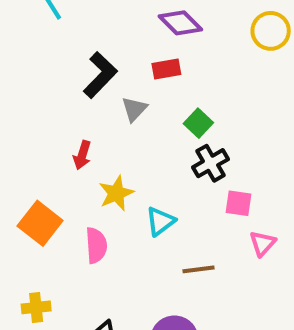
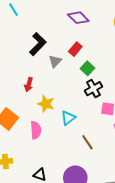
red rectangle: (166, 69) -> (75, 49), moved, turned -40
yellow star: (116, 193) -> (46, 104), turned -30
brown line: (198, 269) -> (87, 142), turned 63

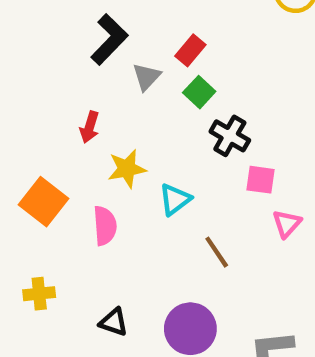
green square: (87, 68) -> (199, 92), moved
black cross: (94, 89) -> (230, 136), turned -30
yellow star: (46, 104) -> (127, 169), turned -30

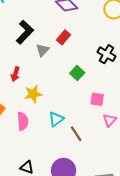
green square: (199, 92) -> (77, 73), moved
black cross: (230, 136) -> (106, 54), moved
cyan triangle: (175, 199) -> (56, 119), moved

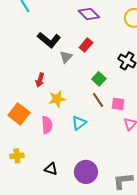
black L-shape: (25, 32) -> (49, 40), turned 85
brown line: (76, 134) -> (98, 100), moved

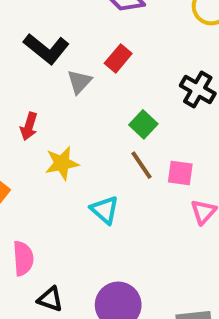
cyan triangle: (79, 123) -> (105, 210), turned -42
pink semicircle: (47, 125) -> (23, 258), moved

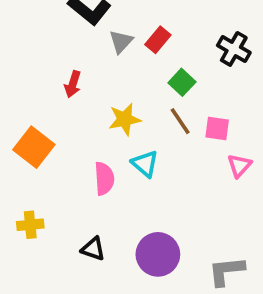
red rectangle: (118, 58) -> (158, 40), moved
yellow star: (62, 163) -> (125, 119), moved
pink semicircle: (23, 258) -> (104, 179), moved

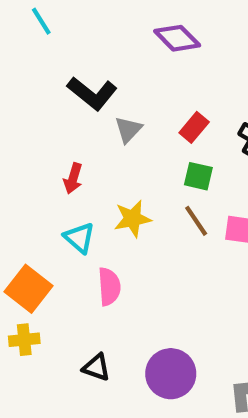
red rectangle: (158, 40) -> (194, 127), moved
green square: (182, 82) -> (198, 176), turned -30
orange square: (34, 147) -> (28, 289), moved
cyan triangle: (145, 164) -> (79, 238), moved

